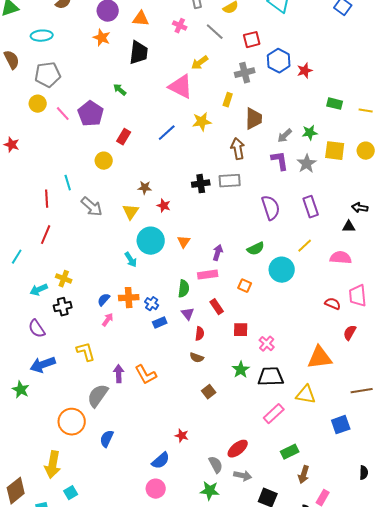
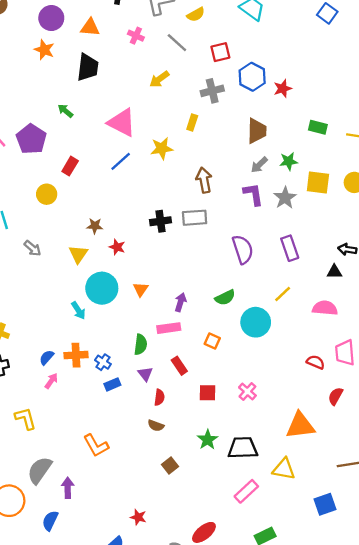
pink triangle: (181, 87) -> (122, 123), moved
brown trapezoid: (254, 119) -> (257, 131), moved
gray arrow: (92, 207) -> (33, 248), size x0.7
pink cross: (267, 344) -> (247, 391), moved
purple arrow: (119, 374) -> (68, 488), moved

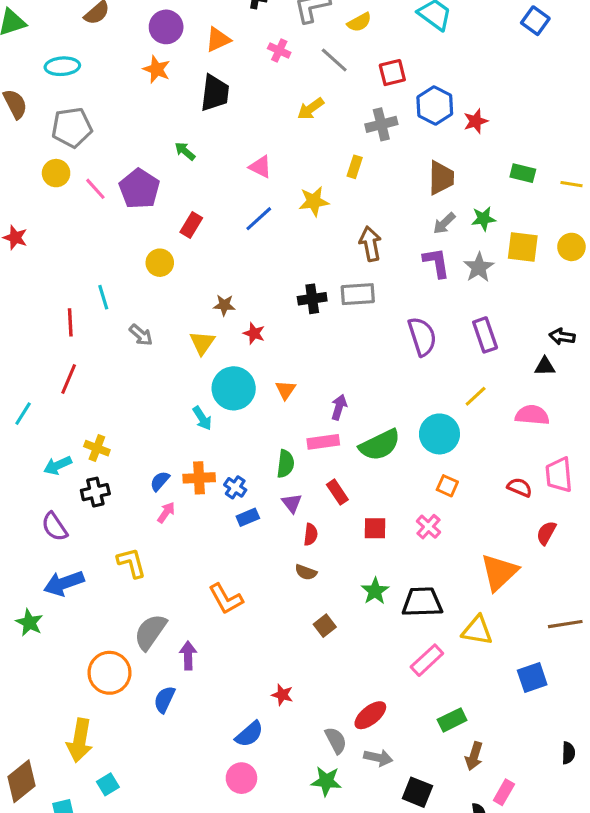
orange triangle: (90, 27) -> (218, 40), turned -30
pink triangle: (122, 123) -> (260, 167), size x0.6
green semicircle: (225, 298) -> (380, 445), moved, size x1.5
orange square: (212, 341) -> (447, 486), moved
orange triangle: (300, 426) -> (499, 572), turned -36

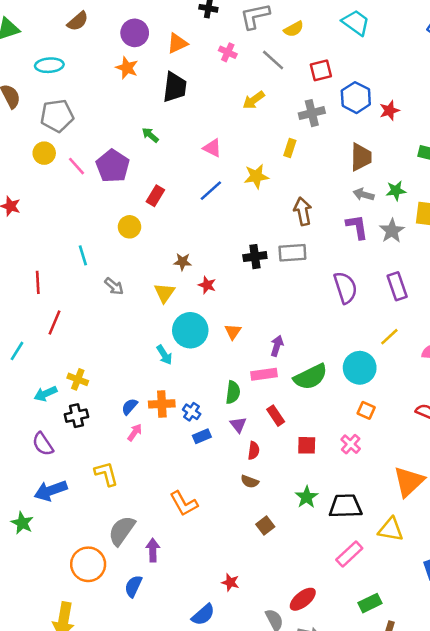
gray arrow: (444, 223) -> (364, 195), turned 60
red line: (70, 322) -> (38, 282), moved

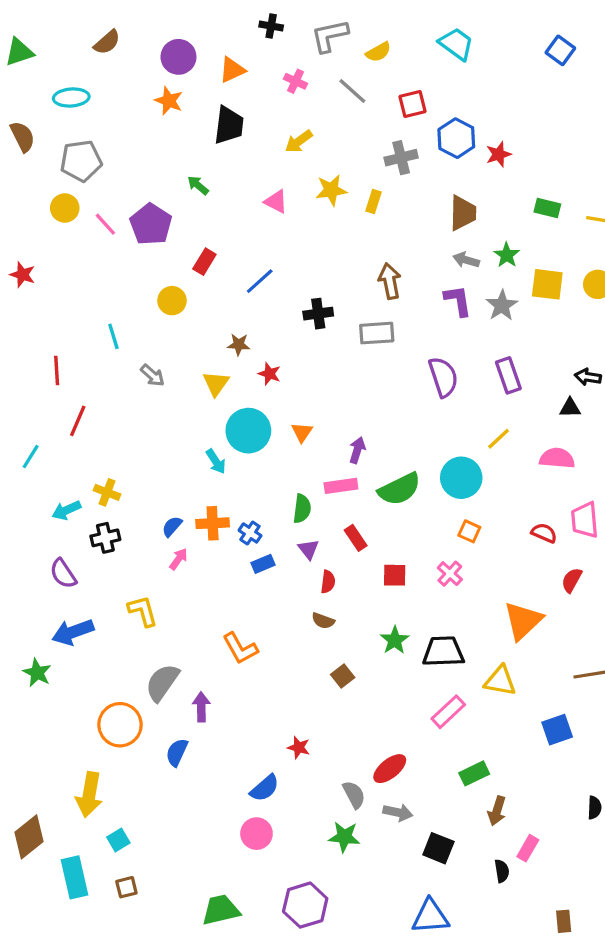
yellow arrow: (254, 100) -> (299, 141), moved
yellow star: (256, 176) -> (331, 190), moved
blue line: (211, 191) -> (260, 281), moved
green star: (396, 191) -> (507, 255), turned -30
black cross: (255, 257) -> (318, 314), moved

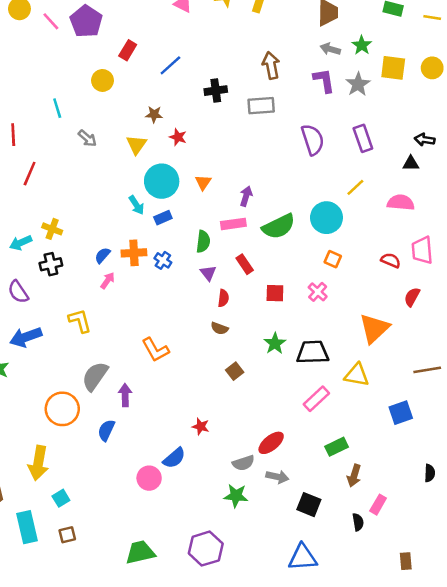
blue rectangle: (263, 564) -> (163, 218), moved
gray semicircle: (354, 795) -> (243, 463), turned 100
pink circle: (256, 834) -> (149, 478), moved

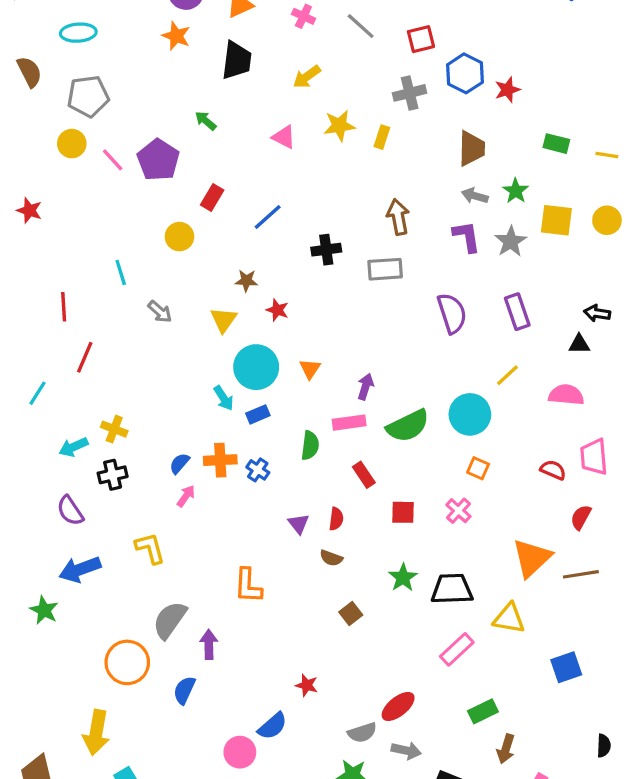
purple triangle: (208, 273) -> (299, 524), moved
orange L-shape: (155, 350) -> (248, 586), turned 32
brown line: (427, 370) -> (581, 574), moved

